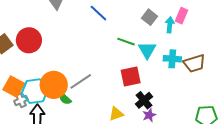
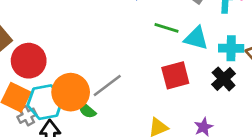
red circle: (29, 40) -> (29, 61), moved
cyan triangle: (147, 50) -> (196, 38), turned -42
black cross: (144, 100) -> (224, 79), moved

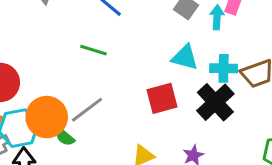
green line: (167, 28) -> (93, 50), moved
black cross: (224, 79) -> (215, 102), size x1.4

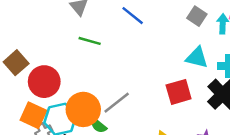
green line: (93, 50) -> (90, 41), moved

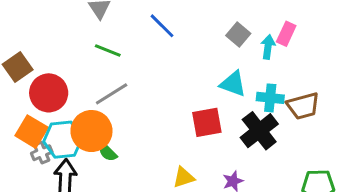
gray line: (117, 103) -> (112, 94), moved

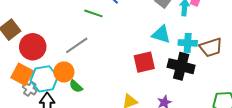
green line: (108, 50) -> (93, 13), moved
orange circle: (91, 131) -> (64, 72), size x0.7
black cross: (259, 131) -> (181, 66), turned -35
gray cross: (42, 153) -> (30, 89), turned -32

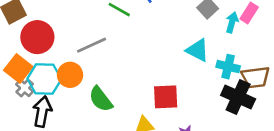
red square: (144, 62) -> (166, 97), moved
black cross: (181, 66) -> (238, 97), moved
green semicircle: (76, 86) -> (101, 99), moved, size x1.5

